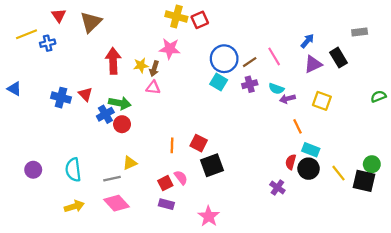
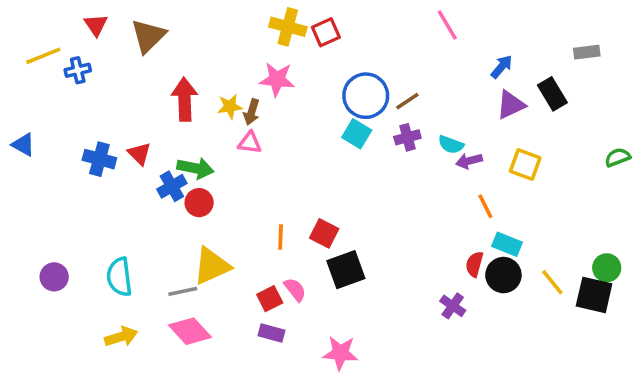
pink line: (274, 56) -> (447, 25), moved
yellow triangle: (130, 163) -> (212, 266), size x1.6
pink star: (209, 216) -> (340, 353), turned -30

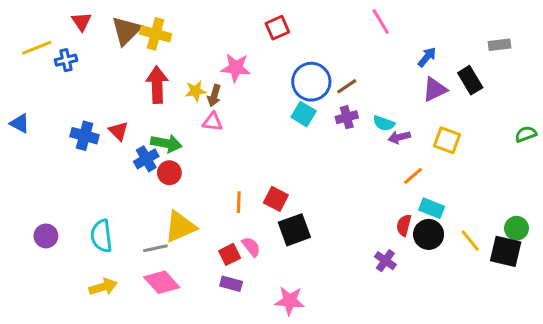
yellow cross: (288, 27) -> (155, 34), moved
orange line: (485, 206) -> (413, 176), turned 75

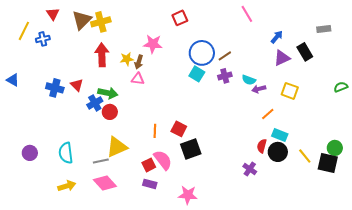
yellow cross: (155, 34) -> (101, 22), turned -30
yellow line: (37, 48) -> (24, 31), turned -42
pink semicircle: (251, 247) -> (163, 160), size x1.5

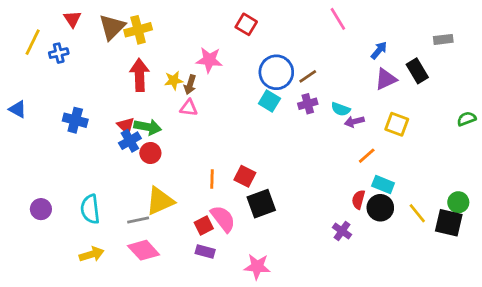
red square: (180, 18) -> (246, 24), turned -35
red triangle: (77, 85) -> (126, 126), moved

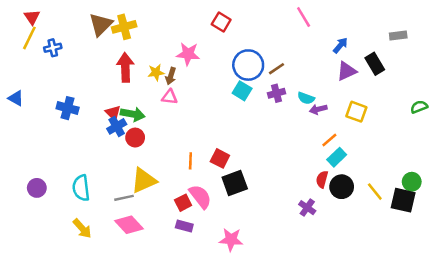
red triangle: (72, 19) -> (32, 17), moved
cyan rectangle: (383, 184) -> (337, 157), moved, turned -66
yellow arrow: (92, 254) -> (82, 228), turned 65

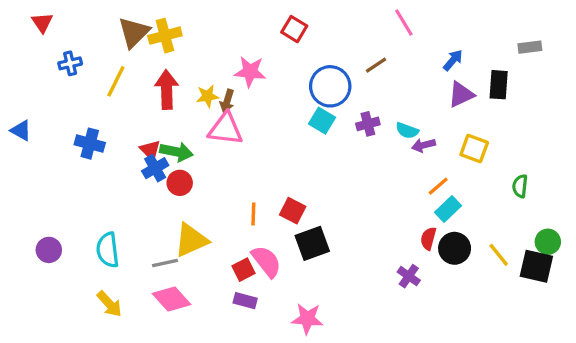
yellow line: (29, 38) -> (116, 81), moved
black rectangle: (375, 64) -> (499, 85), turned 35
brown line: (276, 69) -> (376, 65), moved
pink triangle: (170, 97) -> (226, 129), size x1.6
green semicircle: (419, 107) -> (520, 186), moved, turned -63

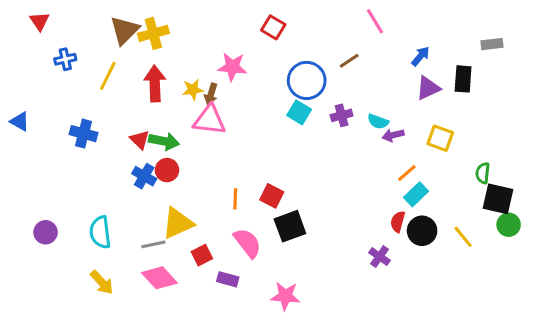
blue cross: (155, 168) -> (144, 176), moved, turned -30
black square: (536, 266) -> (498, 199), moved
red square: (243, 270) -> (202, 255), moved

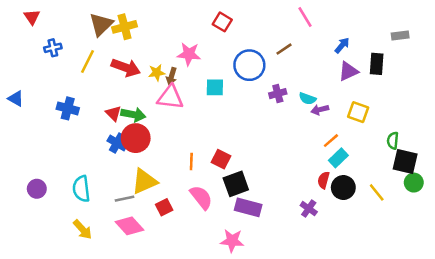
red arrow: (155, 83) -> (126, 68), turned 112
cyan square: (299, 112) -> (215, 87), moved, turned -30
red circle: (167, 170) -> (136, 138), size x1.5
purple rectangle: (228, 279) -> (248, 207), moved, size x1.5

